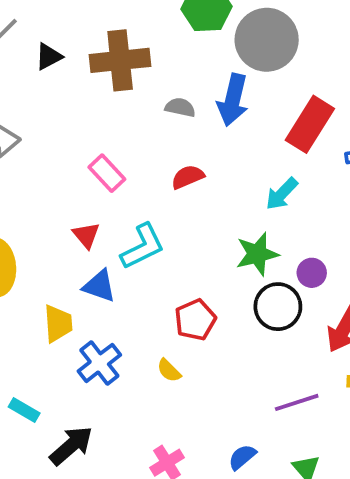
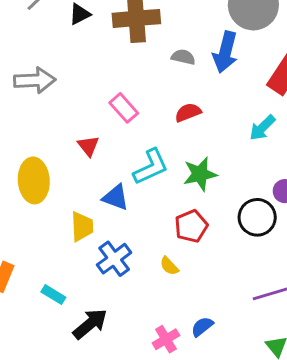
red triangle: (86, 235) -> (88, 146), moved
green star: (257, 254) -> (200, 174), moved
blue semicircle: (242, 457) -> (202, 327), moved

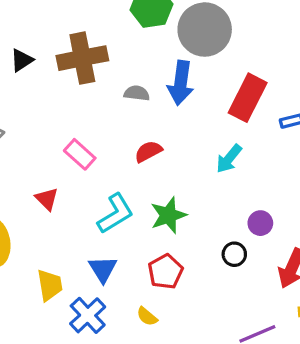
blue triangle: (116, 197) -> (103, 269), moved, turned 44
black circle: (257, 217) -> (234, 254), size x0.6

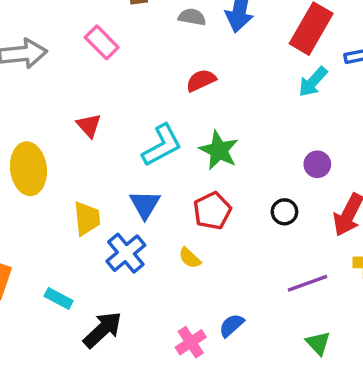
pink rectangle: (80, 154) -> (102, 42), moved
cyan arrow: (229, 159) -> (313, 82), moved
green star: (168, 215) -> (219, 150), turned -30
black circle: (234, 254) -> (284, 212), moved

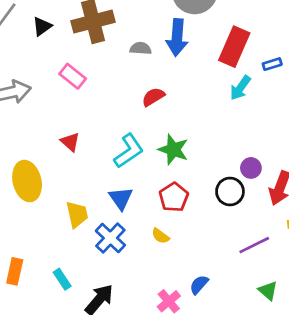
purple circle: (317, 164) -> (251, 168), moved
black circle: (284, 212) -> (230, 192), size x1.4
cyan rectangle: (59, 298) -> (62, 279), turned 35

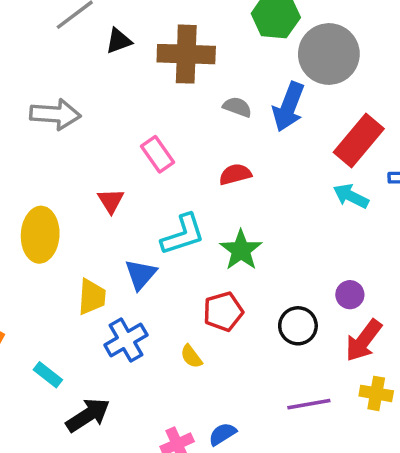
pink rectangle: (73, 76) -> (158, 154), moved
cyan arrow: (240, 88) -> (351, 196), turned 65
purple circle: (251, 168) -> (350, 295), moved
blue triangle: (121, 198) -> (141, 274), moved
cyan rectangle: (62, 279) -> (48, 375), turned -35

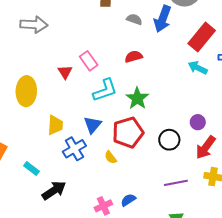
pink rectangle: (158, 154) -> (89, 61), moved
blue triangle: (141, 274) -> (93, 125), moved
red pentagon: (223, 312) -> (128, 132), size x1.4

